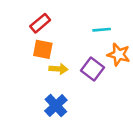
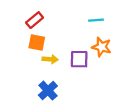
cyan line: (102, 30) -> (96, 20), moved
purple square: (92, 69) -> (79, 59), turned -36

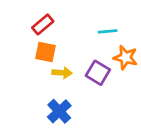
cyan line: (96, 20) -> (108, 31), moved
purple square: (79, 59) -> (98, 73), turned 30

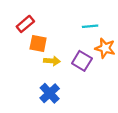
red rectangle: (43, 24) -> (25, 24), moved

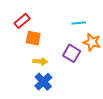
yellow arrow: (52, 61) -> (40, 61), moved

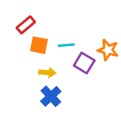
cyan line: (79, 23) -> (66, 45), moved

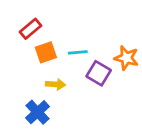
orange square: (39, 45) -> (46, 52), turned -30
blue cross: (51, 96) -> (37, 112), moved

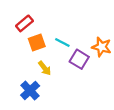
cyan line: (78, 52) -> (62, 42), turned 32
yellow arrow: (56, 84) -> (45, 68), turned 48

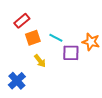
purple square: (79, 59) -> (71, 53), turned -30
blue cross: (30, 91) -> (17, 81), moved

